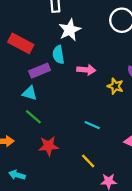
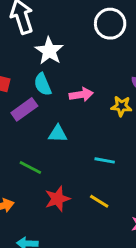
cyan triangle: (30, 93) -> (58, 134), moved
yellow line: (88, 161) -> (99, 201), moved

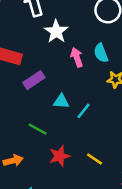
cyan semicircle: (43, 84) -> (101, 53), moved
pink arrow: (81, 95) -> (77, 57), moved, turned -102
cyan line: (105, 160) -> (83, 111), moved, turned -63

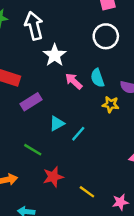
pink arrow: (77, 57) -> (74, 81), turned -30
cyan triangle: (61, 101) -> (57, 124), turned -35
yellow line: (95, 159) -> (87, 192), moved

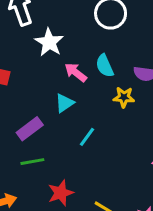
purple rectangle: (31, 102) -> (30, 129), moved
cyan triangle: (57, 124) -> (64, 103), moved
green line: (33, 150) -> (32, 162), turned -36

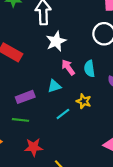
yellow star: (124, 97) -> (84, 101), moved

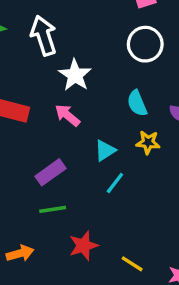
pink arrow: (68, 67) -> (67, 115), moved
cyan triangle: (54, 86) -> (105, 151), moved
yellow star: (84, 101) -> (148, 142), moved

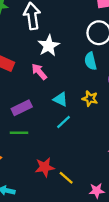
cyan semicircle: (137, 103) -> (91, 61), moved
cyan triangle: (105, 151) -> (60, 99), turned 49
red star: (83, 246) -> (45, 167), moved

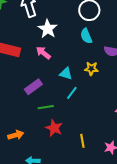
green line: (19, 133) -> (46, 107), moved
red star: (45, 167) -> (54, 128), moved, turned -30
yellow line: (66, 178) -> (82, 141), turned 48

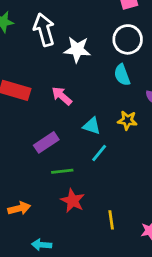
white star: (48, 29) -> (77, 50), moved, turned -30

